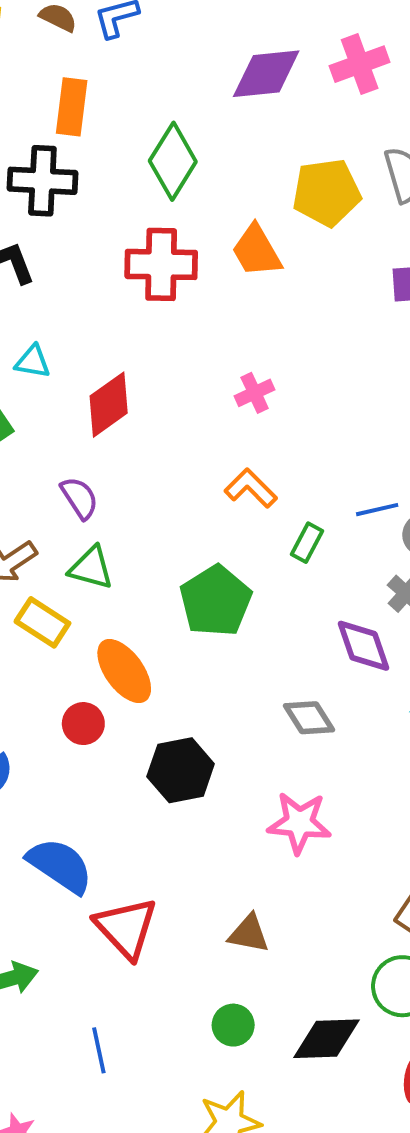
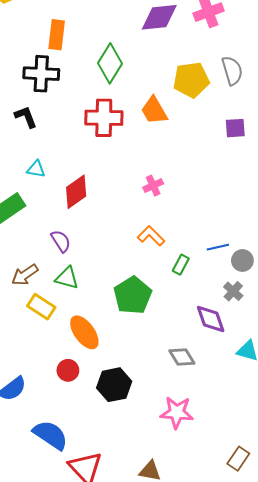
red circle: (83, 724) -> (68, 370), moved

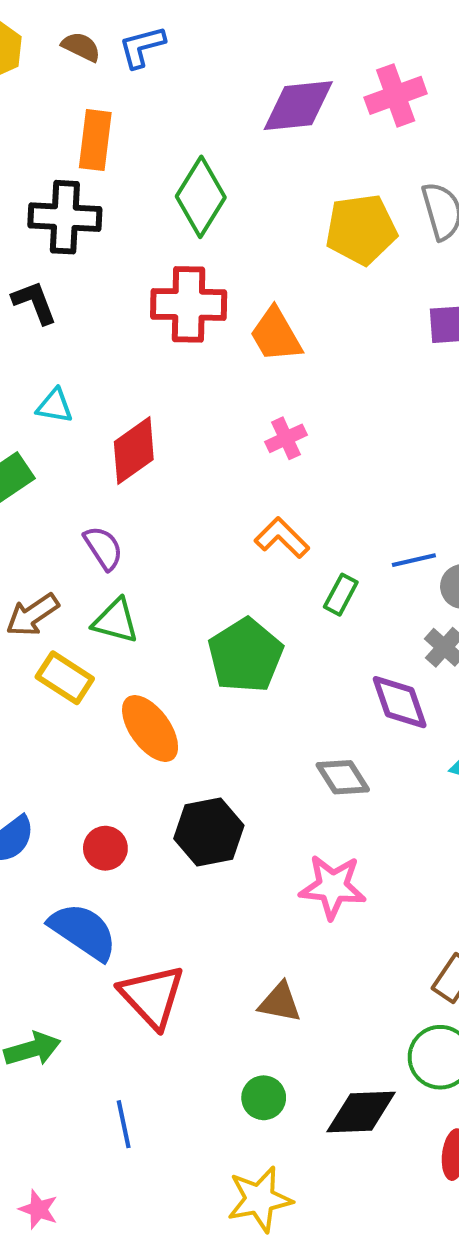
orange trapezoid: (154, 111) -> (276, 335), moved
red circle: (68, 370) -> (105, 848), moved

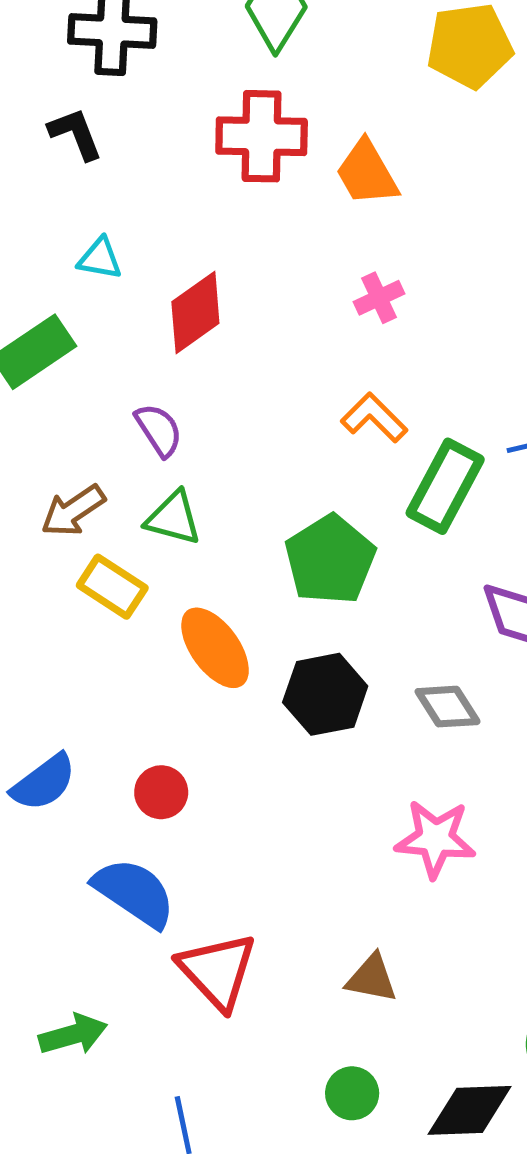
green rectangle: (341, 595) -> (445, 486), size x1.8
black hexagon: (209, 832) -> (325, 694), moved

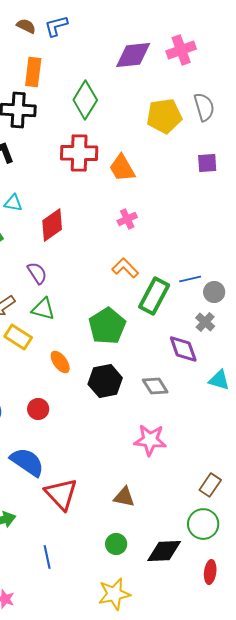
orange ellipse: (215, 648) -> (60, 362), size x0.7
red circle: (161, 792) -> (38, 409), moved

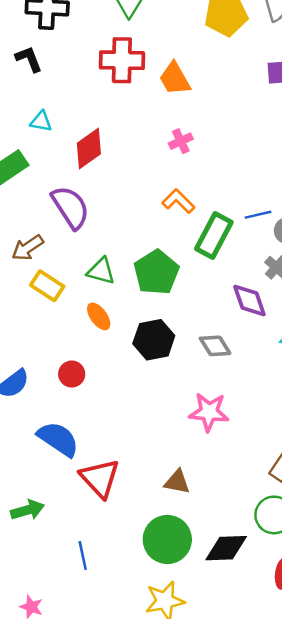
purple semicircle: (37, 273) -> (70, 207), size x1.6
green triangle: (43, 309) -> (101, 271), moved
green circle: (116, 544) -> (167, 539), size x1.8

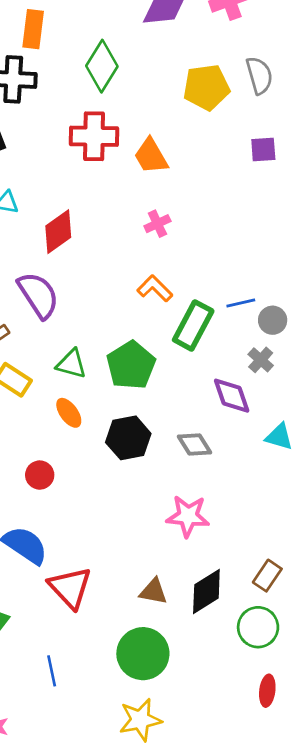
black diamond: (226, 548) -> (206, 591), moved, turned -30

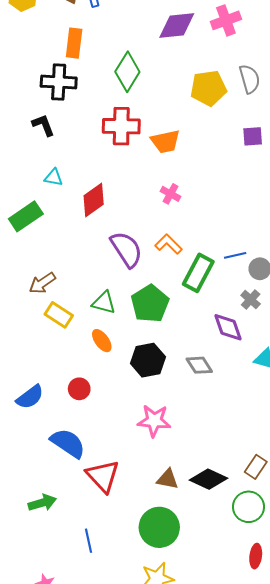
orange trapezoid: (151, 156) -> (165, 142), turned -72
pink cross: (157, 224) -> (171, 194), turned -36
purple semicircle: (38, 295) -> (126, 249), moved
pink star: (188, 516) -> (154, 421), moved
black diamond: (206, 591) -> (208, 479), turned 57

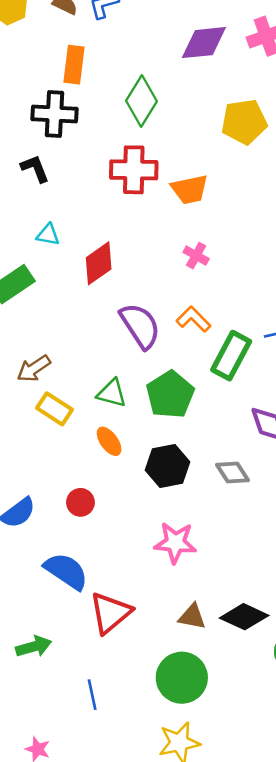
red triangle: (103, 476) -> (110, 613), turned 33

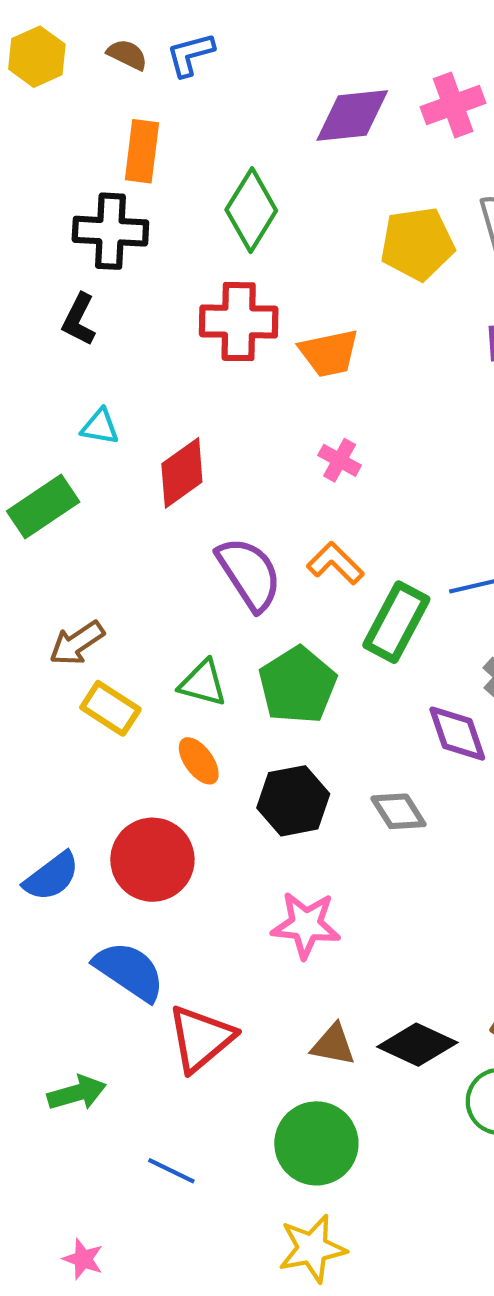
black L-shape: (35, 169) -> (79, 319), turned -132
red circle: (80, 502) -> (152, 860), size x1.8
blue line: (92, 695) -> (171, 1171), turned -52

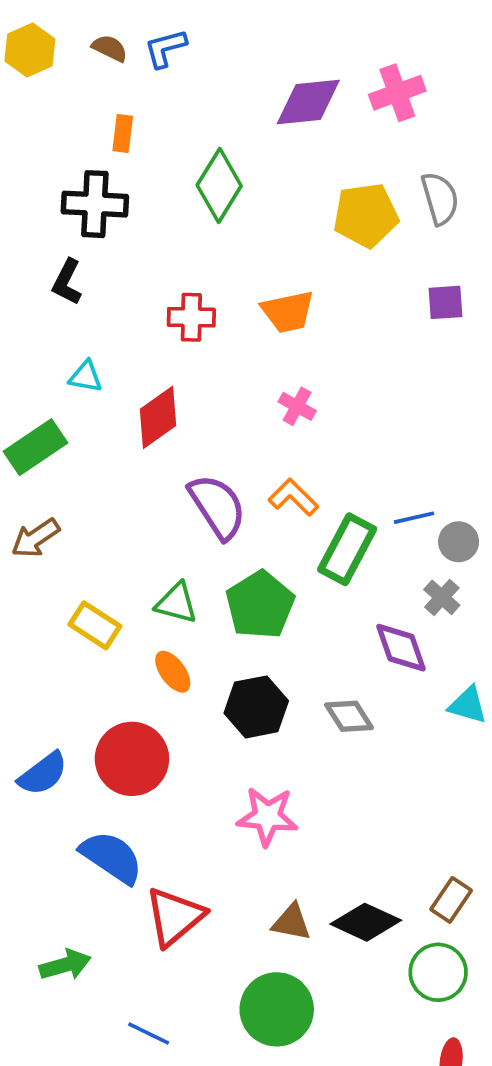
orange rectangle: (142, 151) -> (123, 134), size x0.7
red cross: (239, 322) -> (191, 317), moved, size x0.7
brown arrow: (77, 643) -> (35, 538), moved

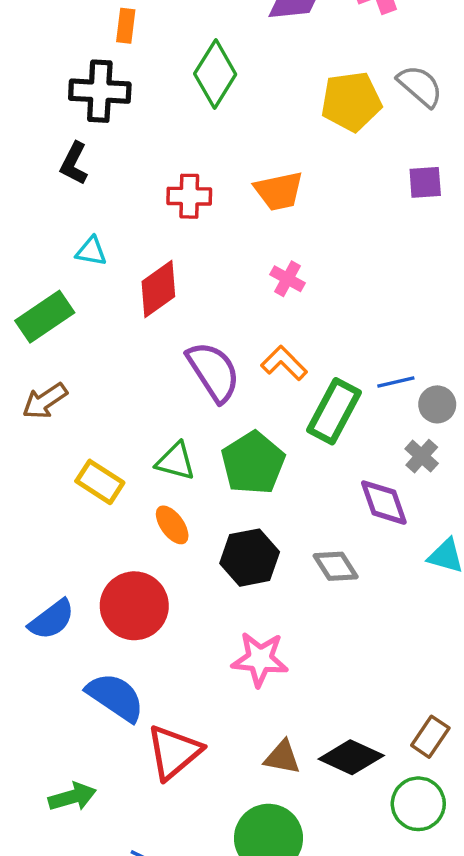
gray semicircle: (440, 198) -> (420, 86), turned -33

